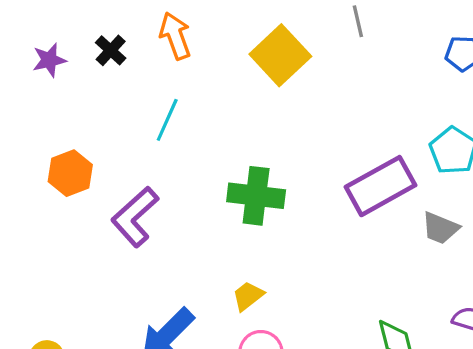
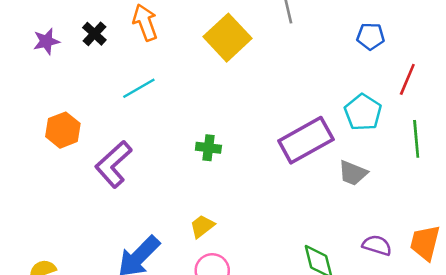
cyan line: (167, 120) -> (139, 88), turned 36
green cross: (256, 196) -> (208, 148), size x0.6

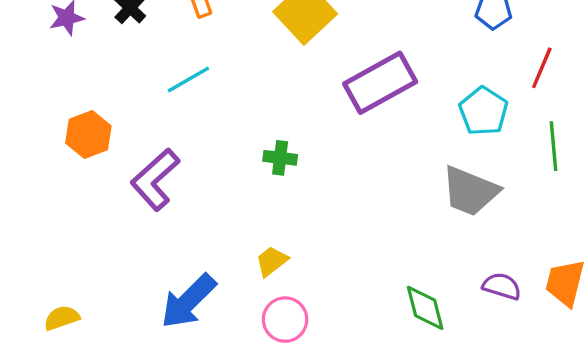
purple rectangle: (306, 140) -> (380, 83), moved
gray trapezoid: (353, 173) -> (470, 191), size x1.5

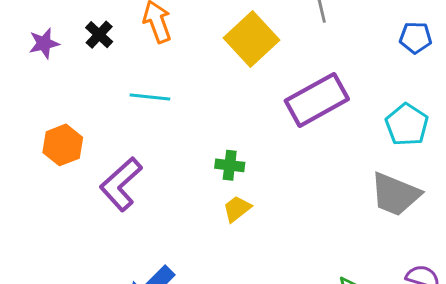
cyan line: (188, 79) -> (150, 97), turned 36
yellow trapezoid: (272, 261) -> (237, 209), moved

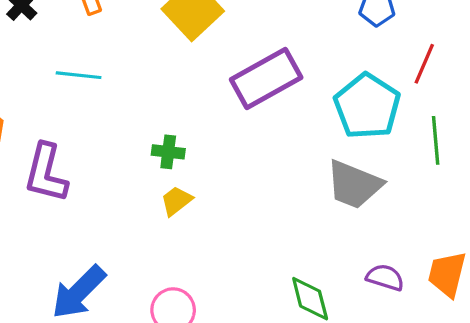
cyan pentagon: (407, 125) -> (367, 106), size x1.4
purple L-shape: (121, 184) -> (46, 173), turned -34

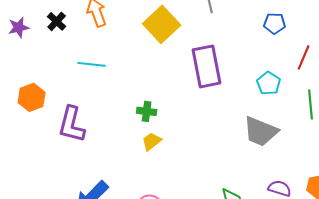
purple rectangle: (266, 78) -> (207, 66), turned -72
cyan pentagon: (367, 106) -> (269, 83), size x0.6

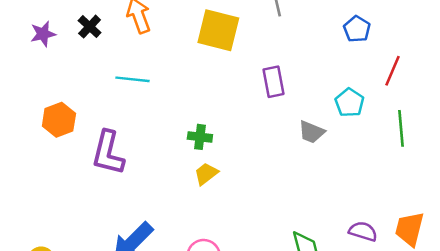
blue pentagon: (275, 23) -> (357, 29), turned 30
yellow square: (162, 24) -> (218, 30), turned -33
purple rectangle: (207, 66) -> (273, 82), size x0.6
gray trapezoid: (261, 131) -> (311, 132), moved, size x0.6

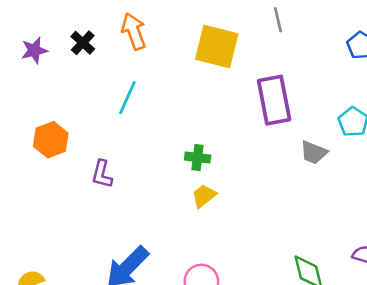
cyan line: (133, 79) -> (127, 98), turned -72
purple rectangle: (273, 82) -> (274, 100), size x1.5
purple L-shape: (108, 153) -> (102, 174), size x0.6

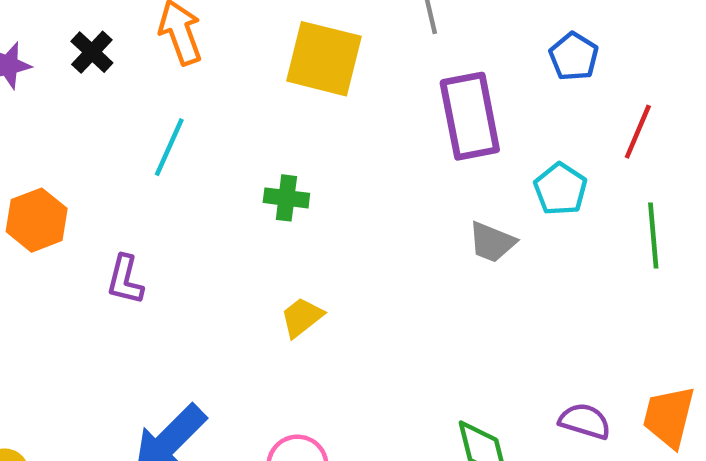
purple rectangle: (274, 100) -> (470, 116), moved
green cross: (198, 158) -> (286, 198), moved

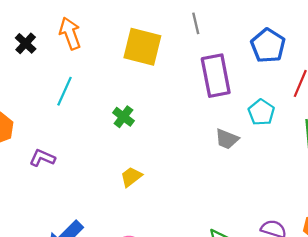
blue pentagon: (574, 57) -> (268, 46), size x1.4
green cross: (286, 198) -> (123, 117), turned 30
purple L-shape: (125, 280) -> (42, 158), turned 100

